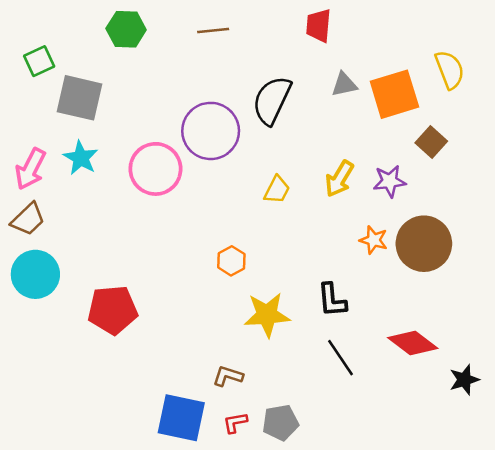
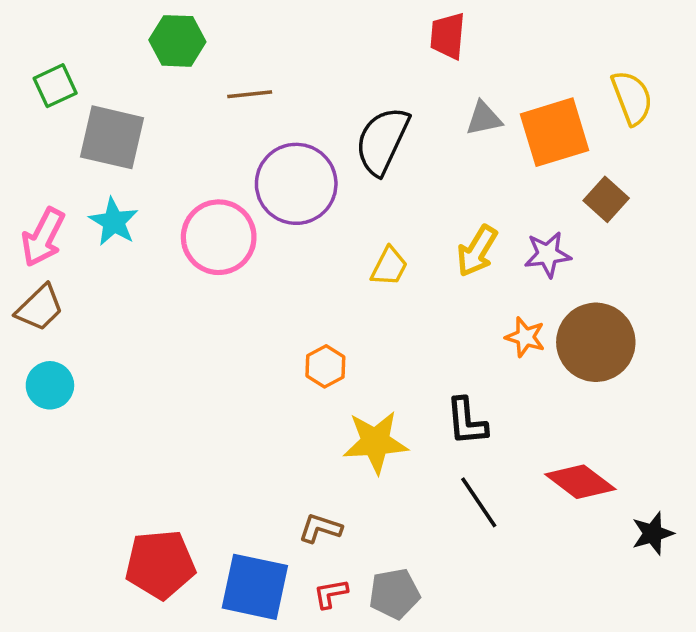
brown line: (213, 30) -> (250, 94), moved
cyan circle: (35, 274) -> (50, 385), size x0.7
red pentagon: (113, 310) -> (160, 564), moved

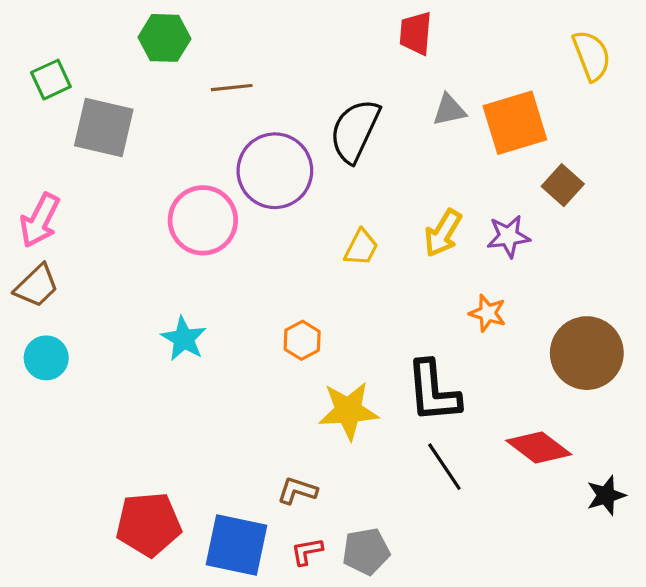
yellow semicircle: (632, 98) -> (592, 56), moved
cyan star: (114, 222) -> (184, 339), moved
brown circle: (596, 342) -> (587, 353), moved
black L-shape: (467, 421) -> (433, 391), size x1.4

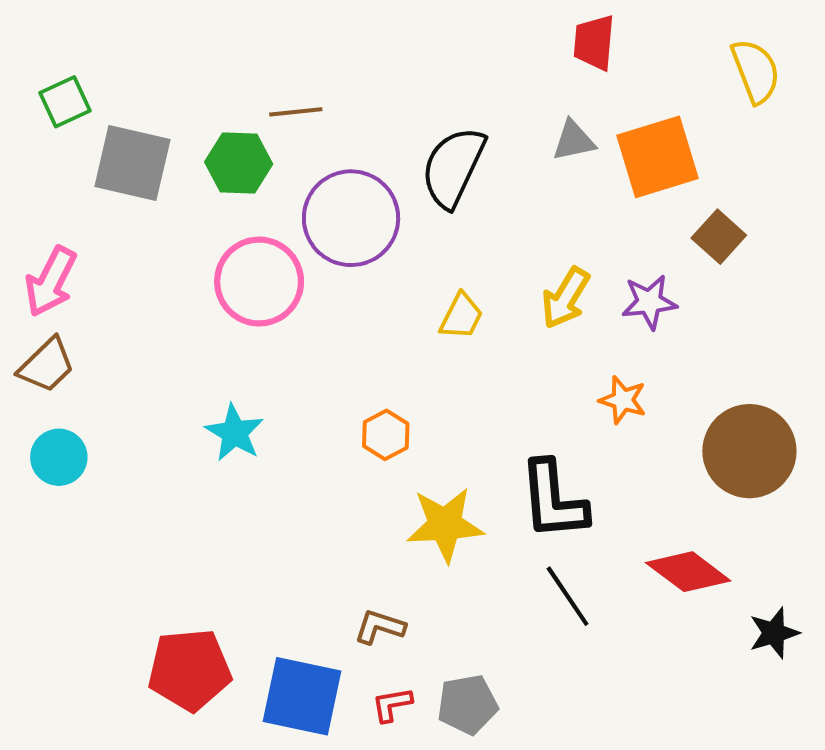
red trapezoid: (416, 33) -> (594, 42), moved
green hexagon: (165, 38) -> (239, 163), moved

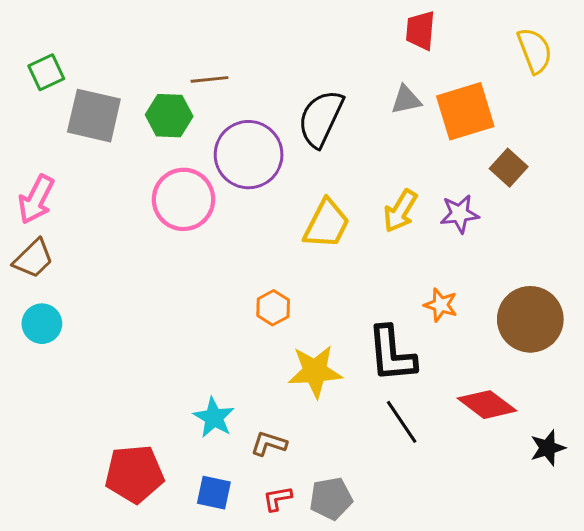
yellow trapezoid: (461, 316) -> (327, 224), size x1.5
orange star: (623, 400) -> (441, 305), moved
cyan star: (235, 433) -> (214, 418), moved
blue square: (302, 696) -> (214, 493), size x0.6

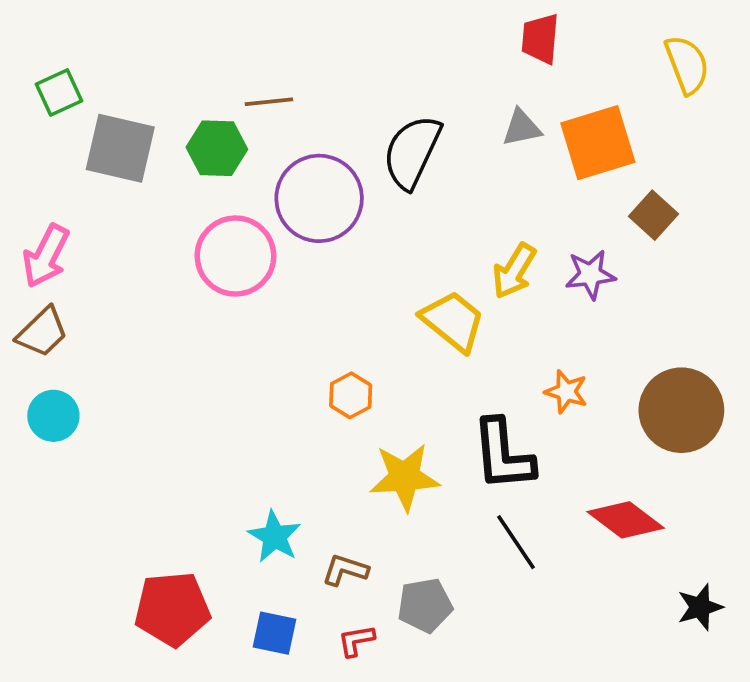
yellow trapezoid: (327, 224) -> (453, 321), moved, turned -78
black star: (548, 448) -> (700, 607), moved
gray pentagon: (331, 498) -> (425, 605), moved

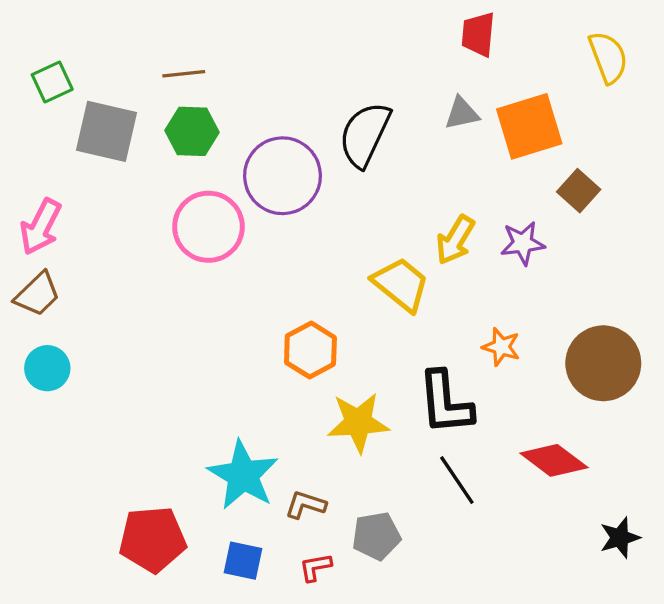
brown line: (269, 102) -> (184, 74), moved
orange hexagon: (351, 395) -> (310, 350), size x1.4
cyan star: (275, 537) -> (243, 475), size x1.5

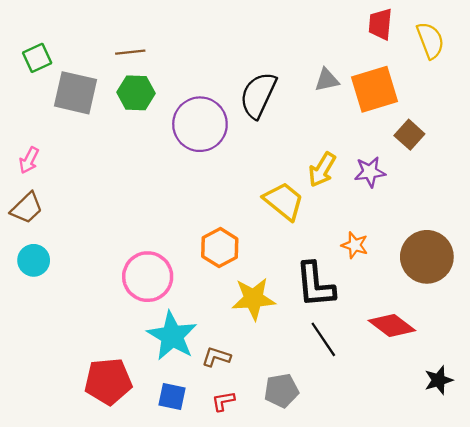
red trapezoid: (478, 34) -> (380, 24), moved
pink arrow: (41, 227) -> (29, 160), size x0.7
pink circle: (208, 227) -> (148, 277), moved
gray pentagon: (376, 536) -> (281, 391), moved

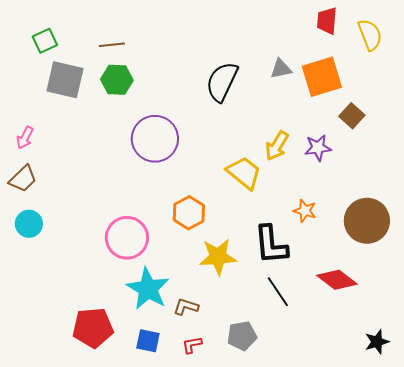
green square: (37, 58) -> (45, 41), moved
purple circle: (200, 124) -> (155, 139), moved
black star: (438, 380) -> (377, 342), moved

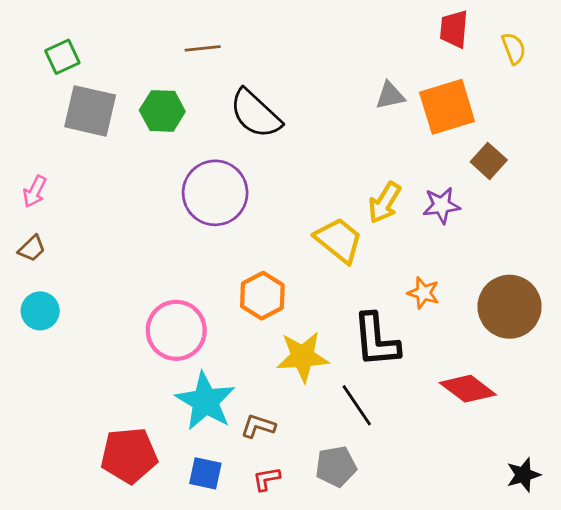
yellow semicircle: (370, 35) -> (514, 48), size x0.7
brown line: (112, 45) -> (203, 48), moved
black semicircle: (222, 82) -> (255, 114), moved, turned -72
brown trapezoid: (23, 179) -> (32, 248), size x0.7
black line: (278, 292) -> (357, 405), moved

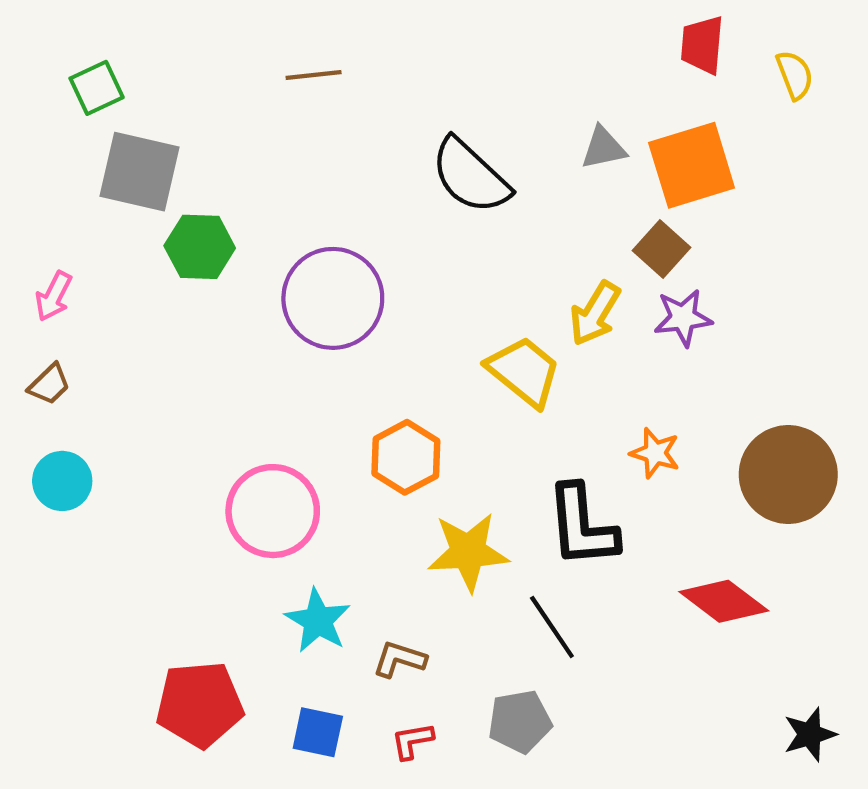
green hexagon: (162, 111) -> (200, 247), moved
black semicircle: (255, 114) -> (470, 176), moved
brown square: (489, 161) -> (661, 249), moved
cyan star: (205, 401) -> (318, 621), size x0.7

